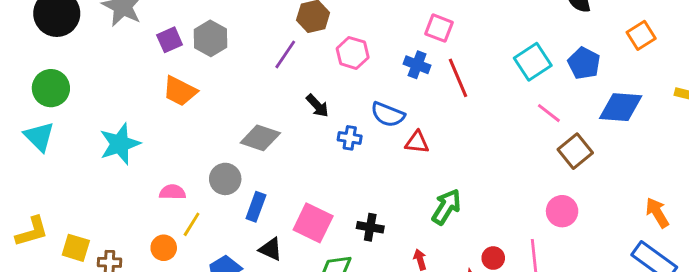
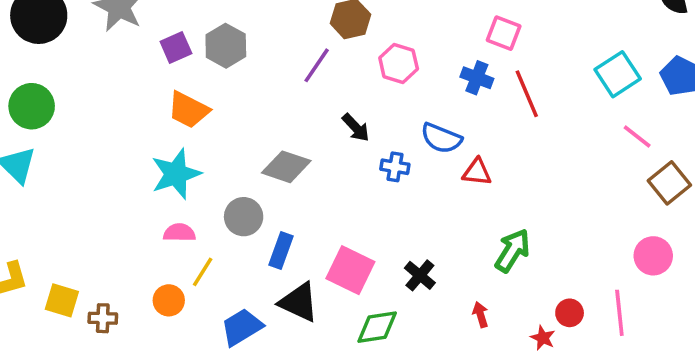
cyan star: (120, 144) -> (176, 174), moved
black cross: (370, 227) -> (420, 275), turned 30
black triangle: (271, 249) -> (299, 302), size x1.4

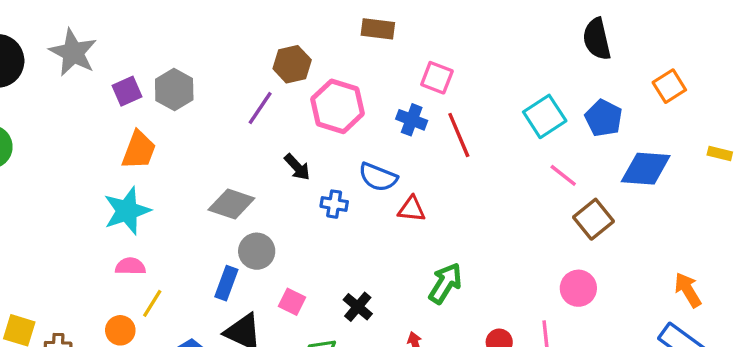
pink hexagon: (399, 63) -> (338, 106), size x1.4
orange trapezoid: (188, 110) -> (139, 150), turned -96
gray circle: (244, 217) -> (257, 251), moved
pink square: (350, 270) -> (292, 302), size x0.6

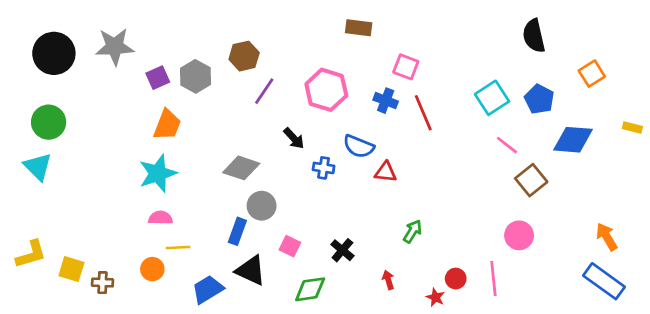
gray star: (73, 52) -> (115, 47), turned -30
brown hexagon: (292, 64) -> (244, 56), moved
green arrow: (445, 283) -> (413, 231), size x0.7
yellow line: (152, 303) -> (178, 248), turned 55

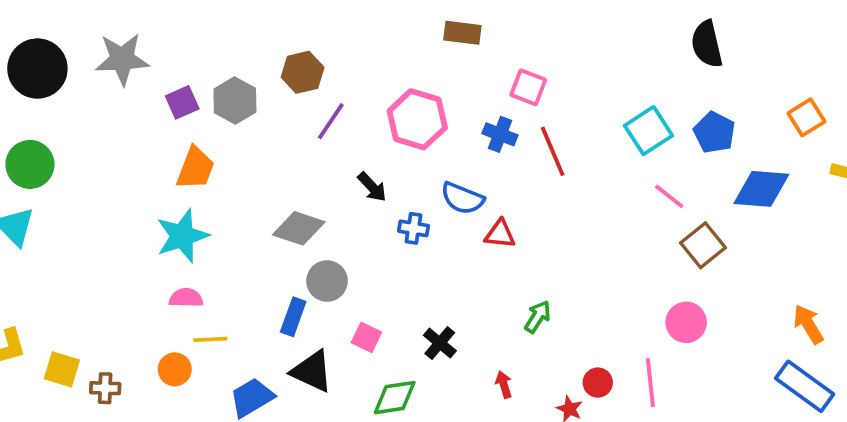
orange square: (592, 74) -> (806, 117), moved

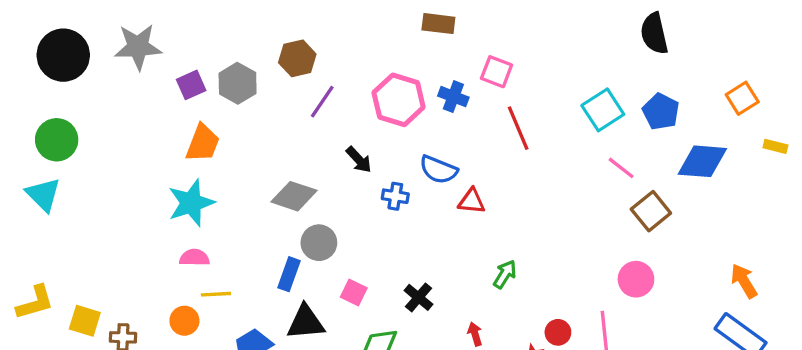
blue cross: (500, 134) -> (453, 97), moved
black triangle: (312, 371) -> (306, 322), turned -30

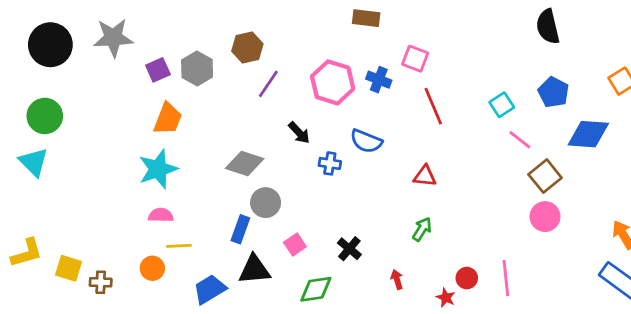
cyan square: (603, 110) -> (502, 105), moved, size x0.7
red triangle: (472, 201) -> (425, 176), moved
pink circle: (636, 279) -> (545, 217), moved
pink square: (354, 292) -> (295, 245), turned 30

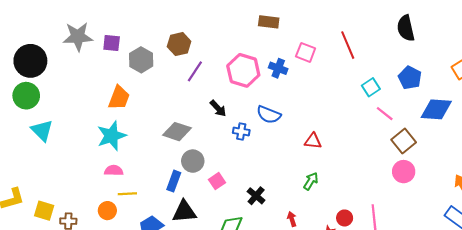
black circle: (50, 45) -> (30, 61), moved
purple square: (158, 70) -> (112, 43), moved, turned 30
red line: (433, 106) -> (348, 45), moved
cyan triangle: (34, 162) -> (42, 130), moved
pink square: (295, 245) -> (217, 181), moved

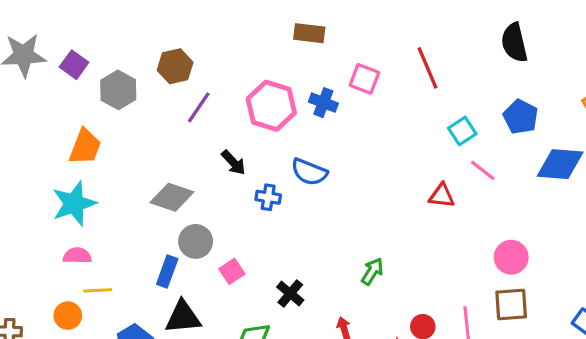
purple square: (112, 43) -> (74, 65), turned 30
red triangle: (313, 141) -> (442, 196), moved
brown square: (404, 141) -> (511, 305), moved, turned 35

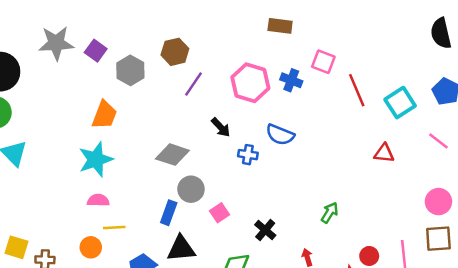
red line: (428, 68) -> (357, 90), moved
cyan square: (462, 131) -> (400, 103), size x1.4
pink line: (483, 170) -> (438, 141), moved

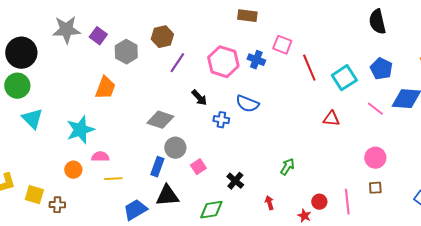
cyan star: (96, 159) -> (80, 130), moved
brown square: (438, 239) -> (375, 188), size x0.6
orange circle: (91, 247) -> (73, 170), moved

